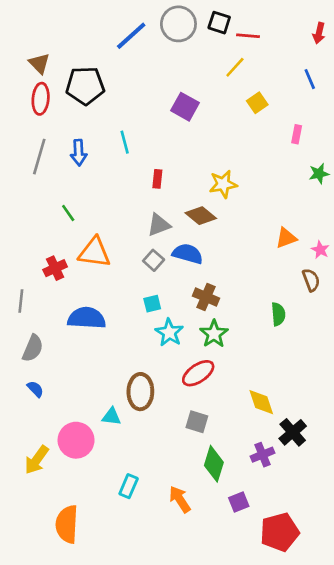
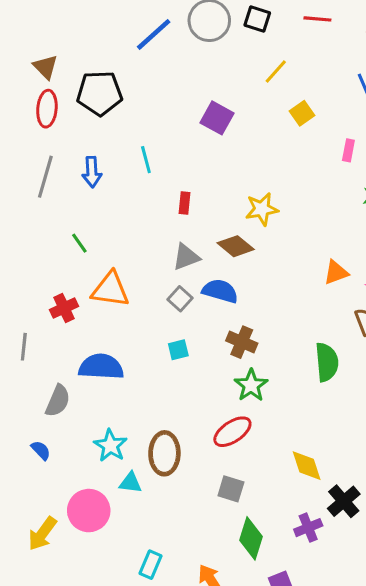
red line: (248, 36) -> (317, 19), moved
green semicircle: (278, 314) -> (327, 362), size x1.4
cyan star: (169, 333) -> (110, 446), moved
gray semicircle: (33, 348) -> (58, 401), moved

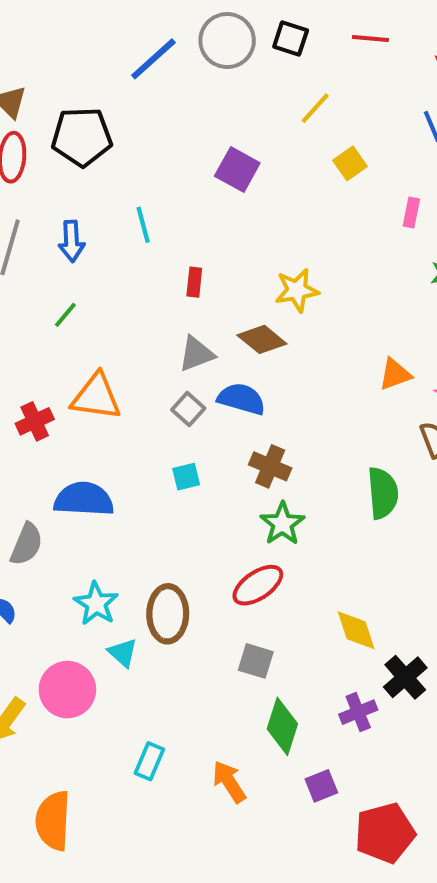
green line: (79, 243) -> (65, 315), moved, turned 75
cyan triangle: (130, 483) -> (123, 653), turned 35

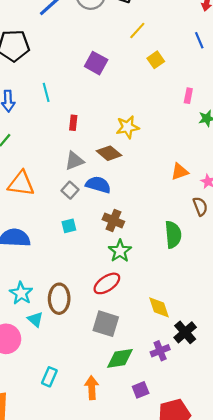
pink rectangle: (411, 213) -> (188, 96), moved
gray square: (256, 661) -> (106, 324), size x1.4
green diamond: (282, 726) -> (120, 358), turned 64
orange arrow: (229, 782) -> (92, 388), turned 30

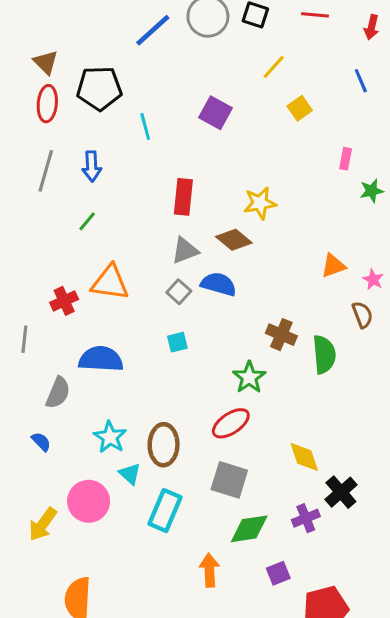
cyan line: (46, 92) -> (145, 127), moved
red rectangle: (73, 123) -> (183, 197), size x1.6
brown cross: (113, 220) -> (281, 335), moved
cyan rectangle: (49, 377) -> (165, 510), moved, size x1.5

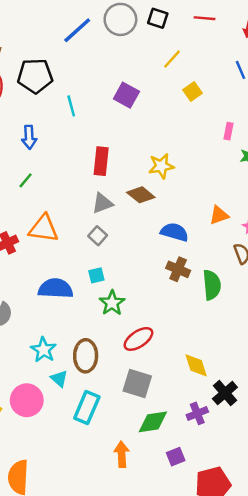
blue semicircle: (219, 284) -> (174, 232), moved
blue semicircle: (101, 359) -> (56, 289), moved
green star: (249, 377) -> (112, 303), moved

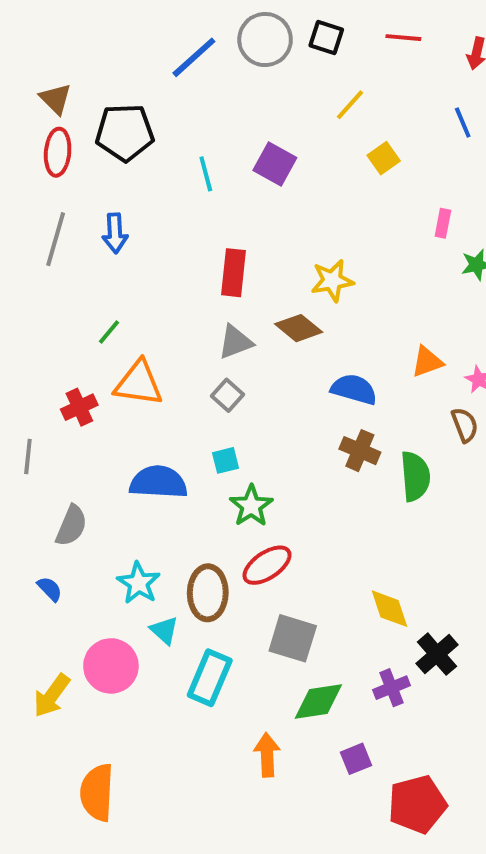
cyan line: (71, 106) -> (206, 174), moved
green line: (26, 180) -> (109, 332), moved
red ellipse: (138, 339) -> (267, 565), moved

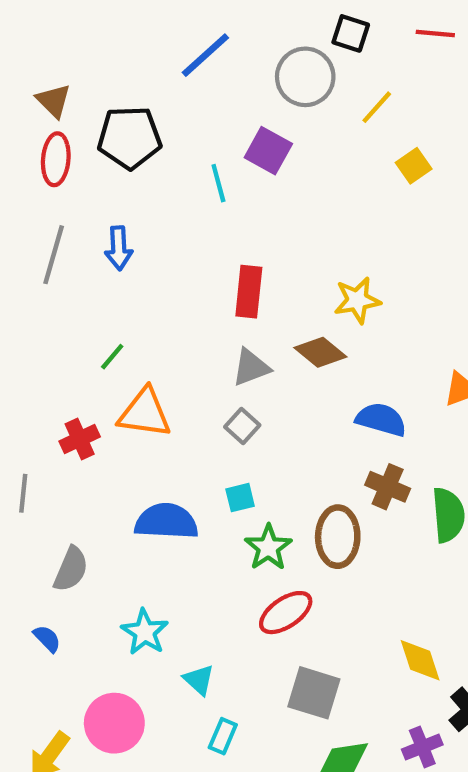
gray circle: (265, 40) -> (305, 77), moved
purple square: (275, 164) -> (268, 151), moved
brown ellipse: (208, 593) -> (338, 537), moved
cyan triangle: (164, 630) -> (199, 680), moved
cyan rectangle: (210, 678) -> (223, 736), size x0.6

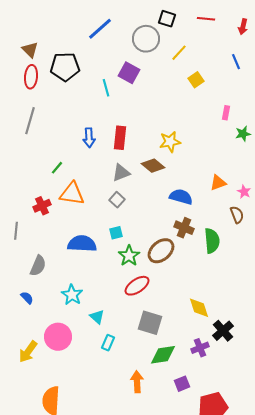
blue arrow: (119, 248) -> (89, 138), moved
brown ellipse: (338, 537) -> (161, 251), turned 48

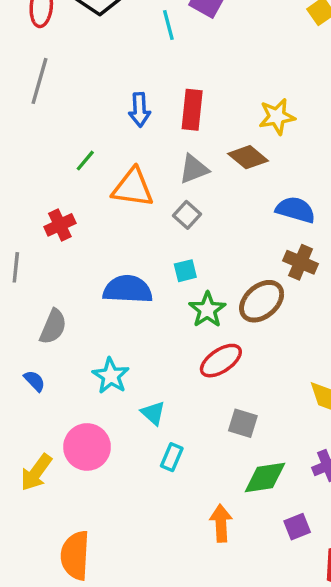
orange triangle: (72, 194) -> (133, 188), moved
gray square: (150, 323) -> (243, 423), size x0.7

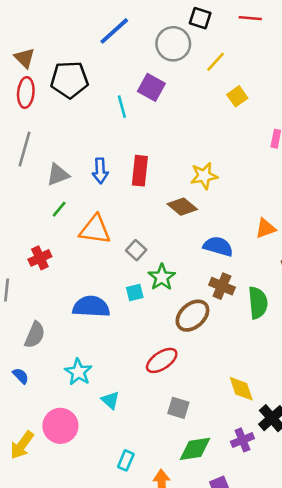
gray triangle: (194, 169) -> (58, 175), moved
green star: (207, 310) -> (162, 277), moved
cyan rectangle: (172, 457) -> (126, 460), moved

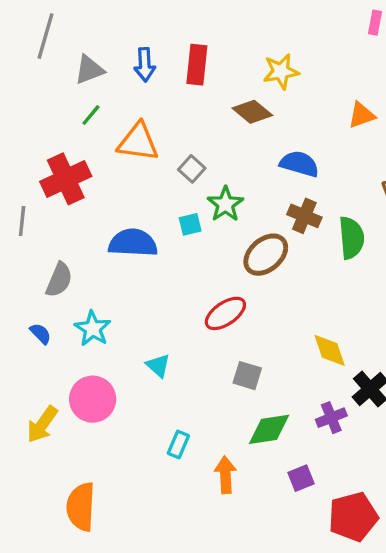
orange triangle: (266, 228) -> (362, 115), moved
red cross: (40, 258) -> (66, 179), size x1.6
cyan star: (78, 372) -> (93, 329), moved

